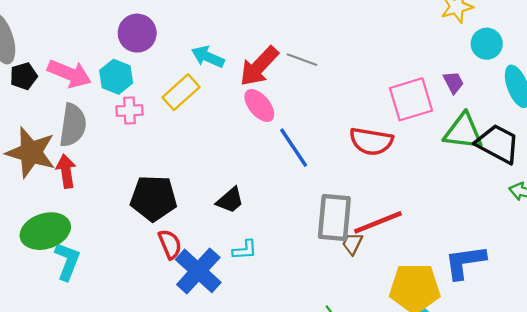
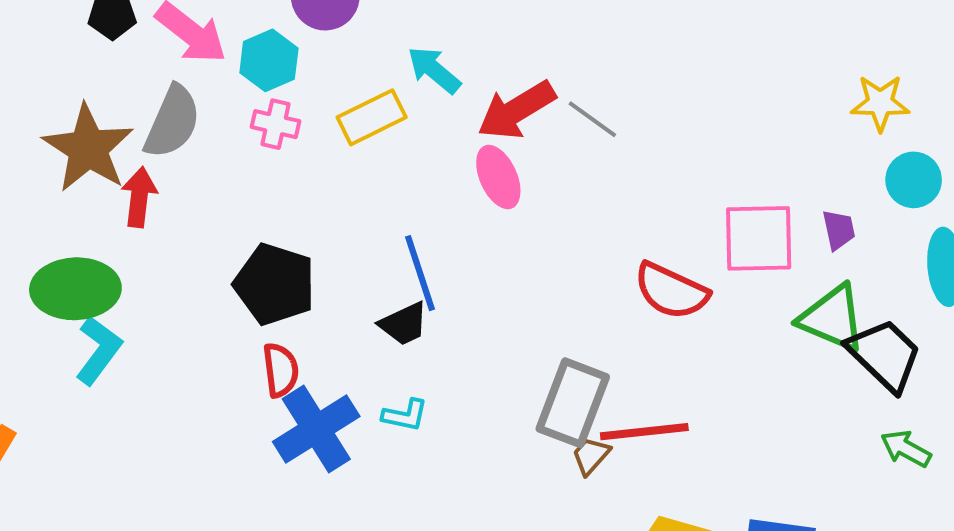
blue line: (294, 148) -> (420, 273), moved

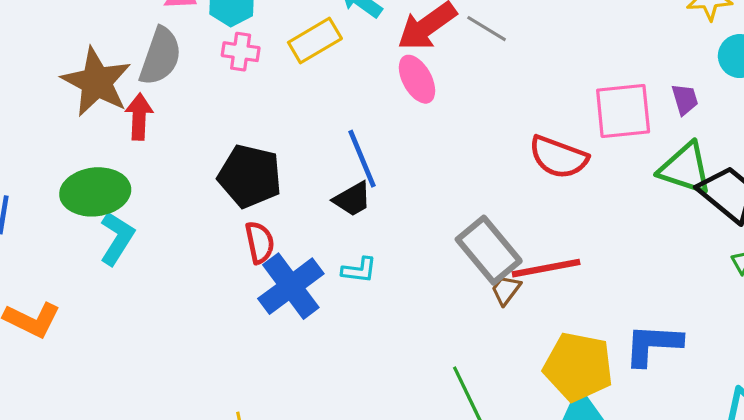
gray rectangle: (573, 403) -> (489, 250), turned -56

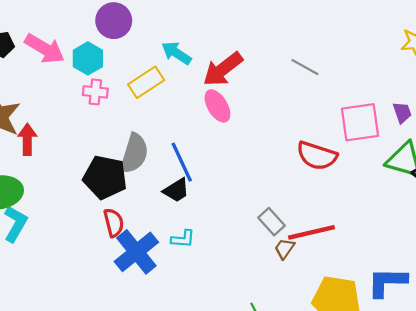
gray line: (487, 29) -> (305, 67), moved
gray semicircle: (160, 56) -> (134, 154), moved
gray rectangle: (489, 250) -> (271, 222), size x0.6

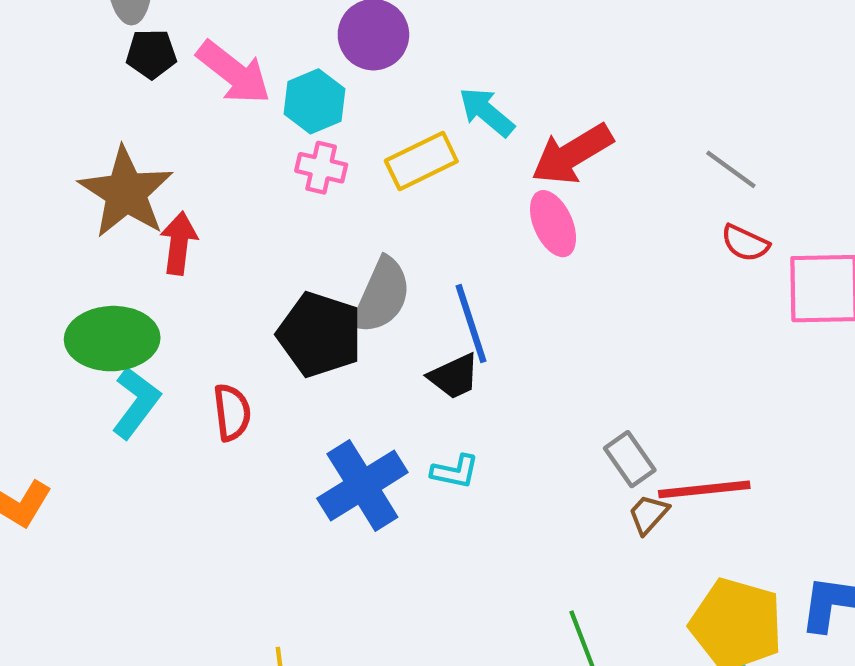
red semicircle: (317, 156) -> (745, 243), moved, size x0.6
red semicircle: (114, 223) -> (232, 412), moved

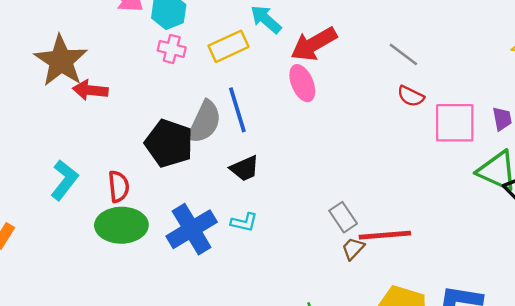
red arrow: (179, 243) -> (90, 90), turned -92
blue line: (471, 323) -> (237, 110), moved
green ellipse: (112, 339) -> (121, 225), moved

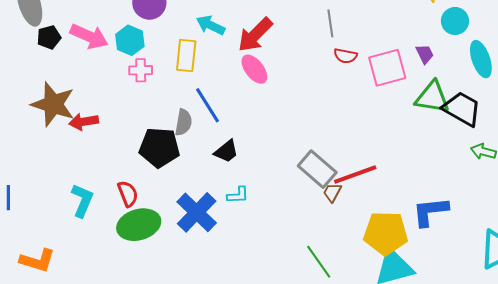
yellow rectangle: (228, 46) -> (186, 55), turned -44
gray line: (403, 54) -> (330, 23), turned 60
gray semicircle: (204, 122) -> (183, 122), size x0.7
gray rectangle: (343, 217) -> (317, 169), size x1.5

